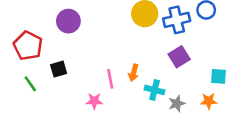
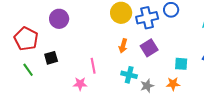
orange arrow: (134, 73) -> (123, 46), moved

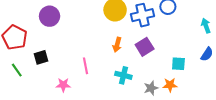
pink star: (80, 84) -> (63, 85), moved
gray star: (147, 86) -> (151, 88), moved

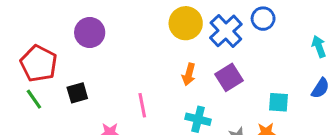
blue cross: (143, 15) -> (226, 31), turned -30
green line: (17, 70) -> (34, 99), moved

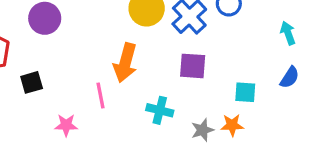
orange arrow: (189, 74) -> (125, 63), moved, size x1.6
purple square: (229, 77) -> (193, 66), turned 36

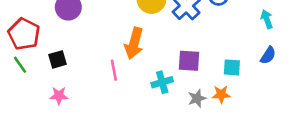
purple square: (193, 66) -> (189, 61), moved
cyan cross: (160, 110) -> (162, 82), turned -30
pink star: (66, 125) -> (59, 96), moved

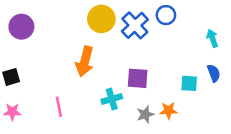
blue semicircle: (268, 55) -> (214, 73), turned -54
cyan square: (232, 67) -> (189, 83), moved
pink line: (114, 70) -> (59, 107), moved

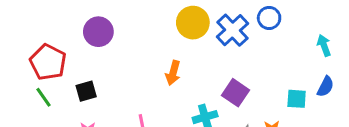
orange arrow: (85, 61) -> (173, 73), size x0.7
blue semicircle: (214, 73) -> (325, 87), turned 48
purple square: (138, 78) -> (236, 93), turned 30

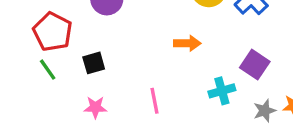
orange arrow: (173, 73) -> (187, 43), turned -105

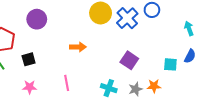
orange arrow: (187, 43) -> (78, 47), moved
cyan cross: (222, 91) -> (109, 88), moved, turned 35

